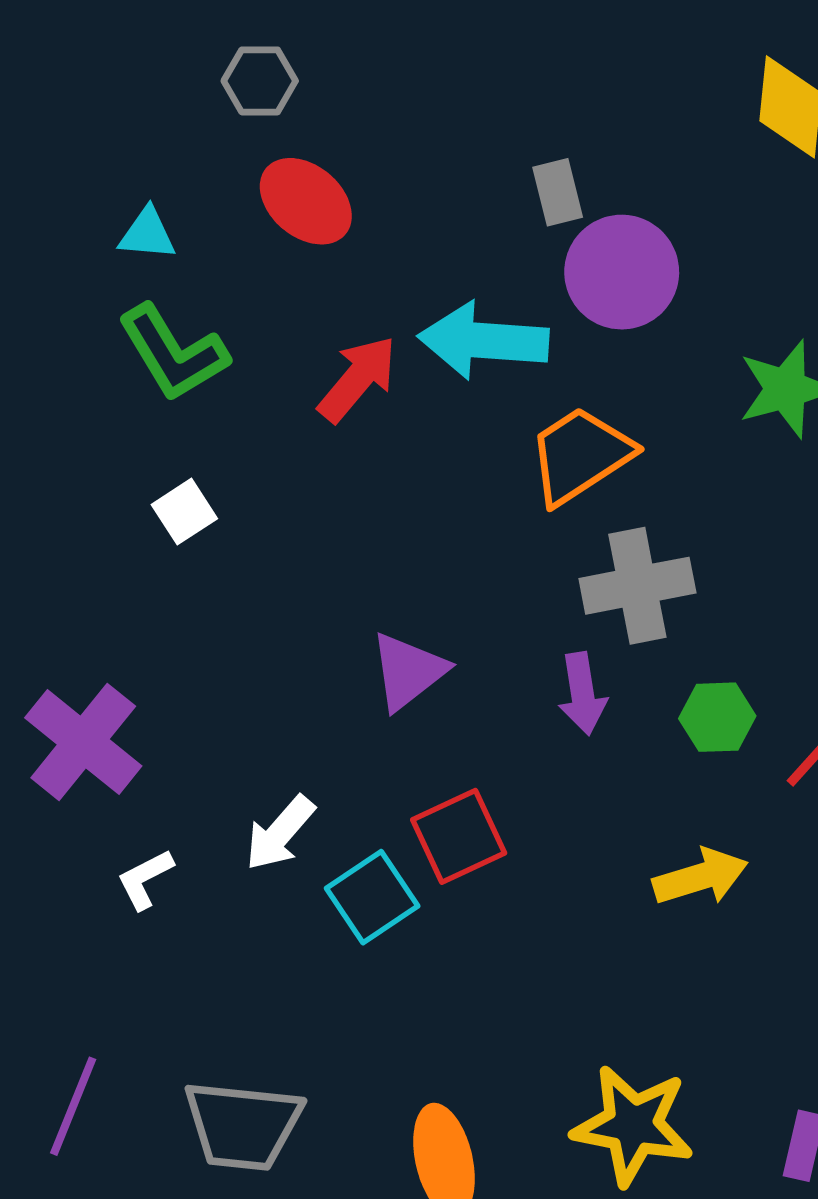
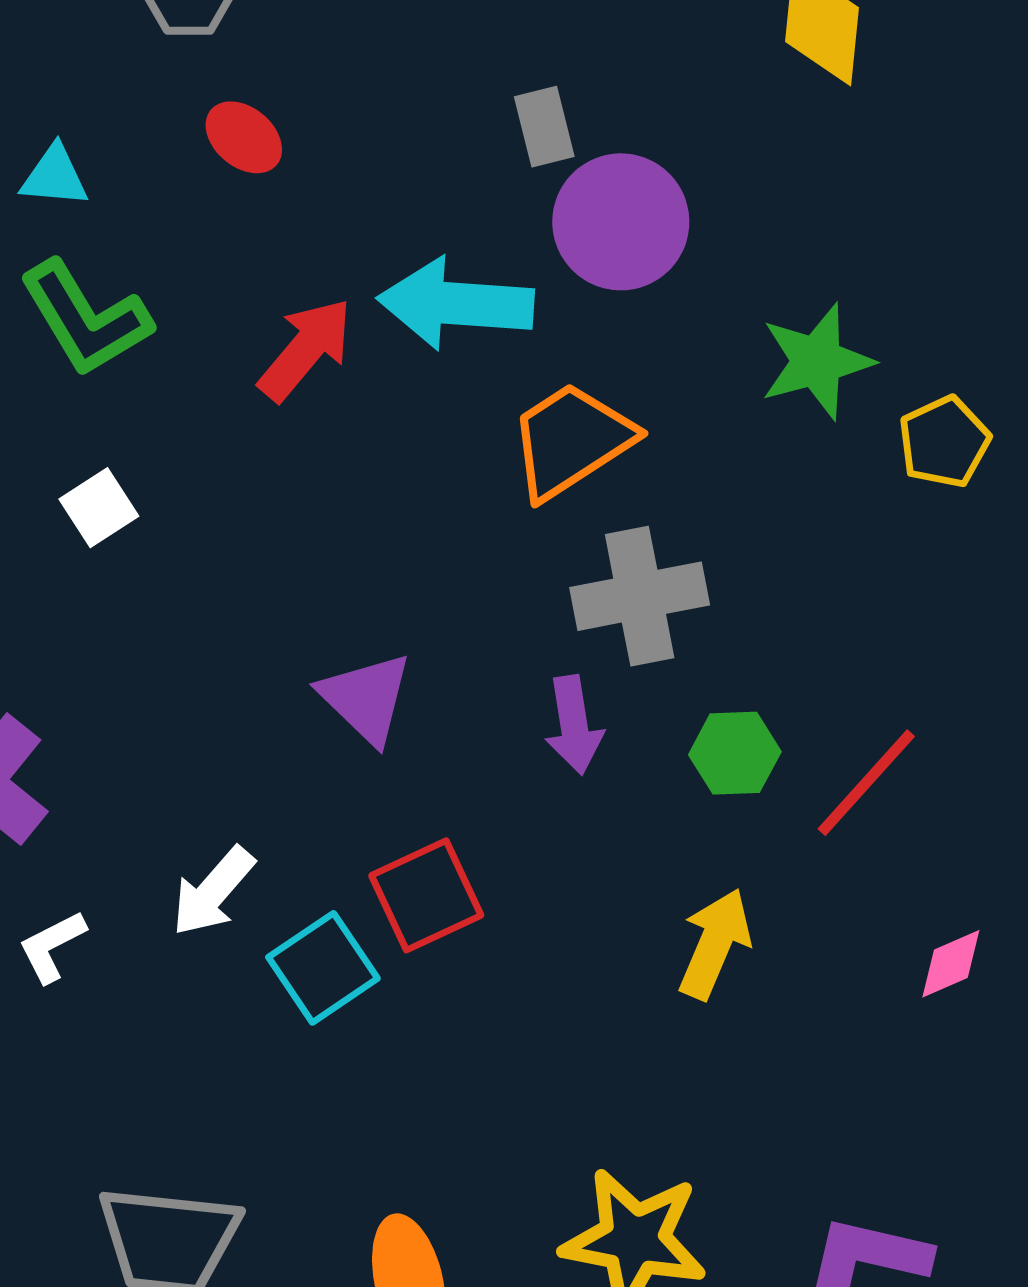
red ellipse: (306, 201) -> (244, 137), size x0.7
purple triangle: (408, 671) -> (366, 698), turned -38
yellow arrow: (700, 877) -> (715, 944), turned -50

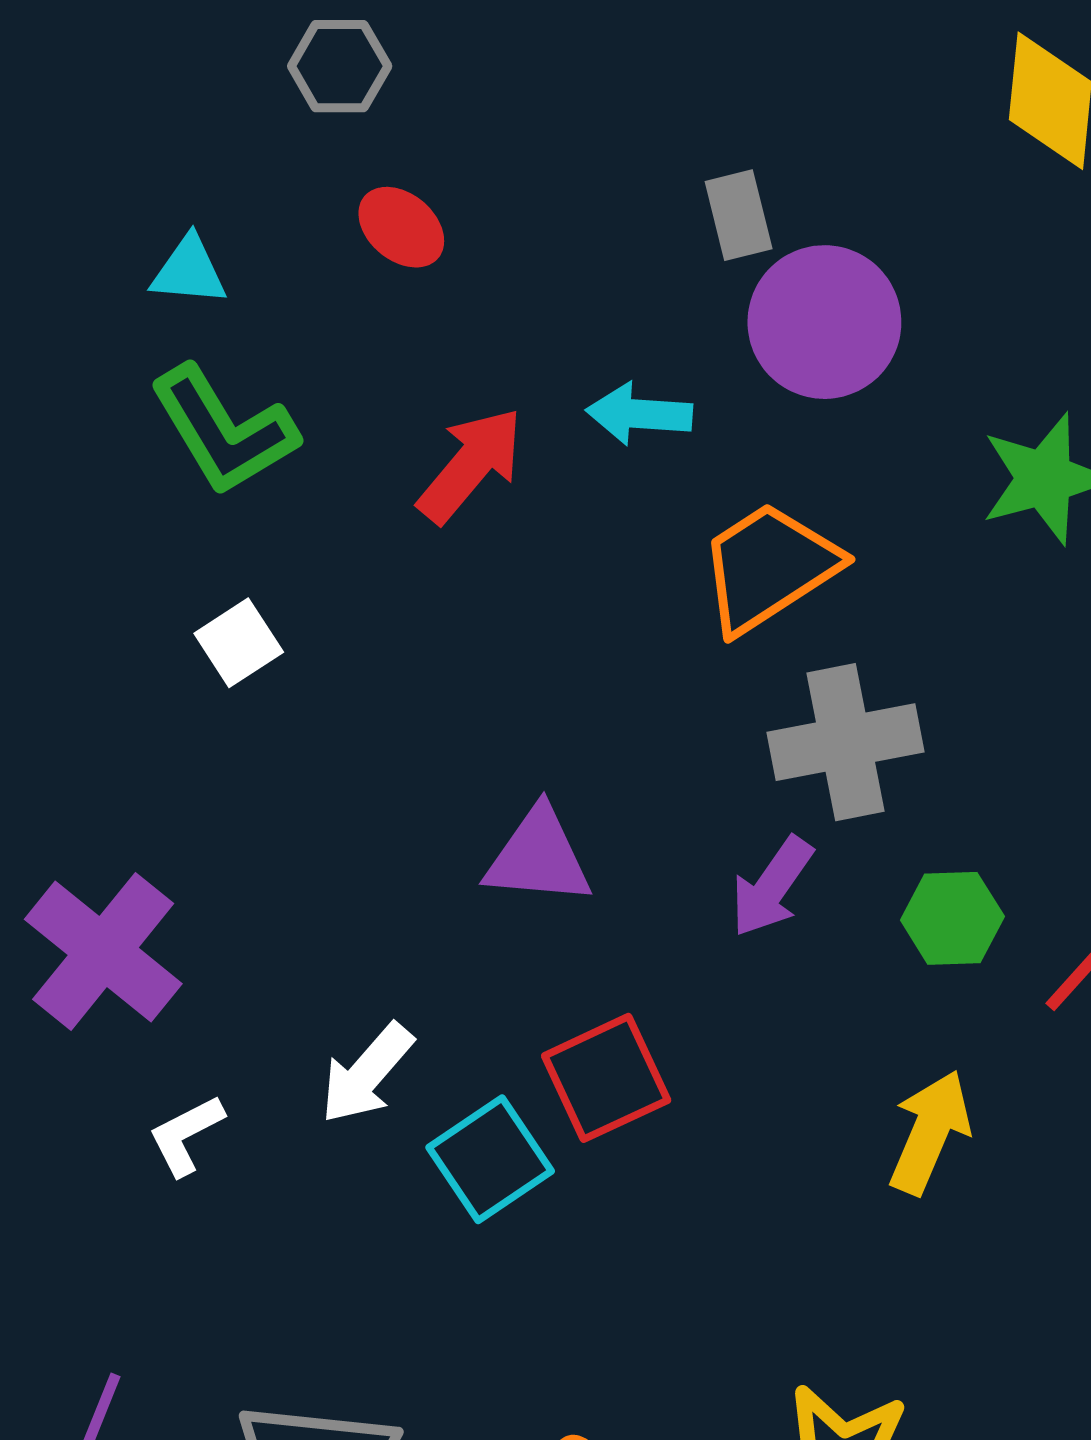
cyan arrow: (456, 304) -> (639, 414), size x0.6
purple triangle: (366, 698) -> (538, 857), turned -39
purple arrow: (574, 725) -> (772, 887), turned 44

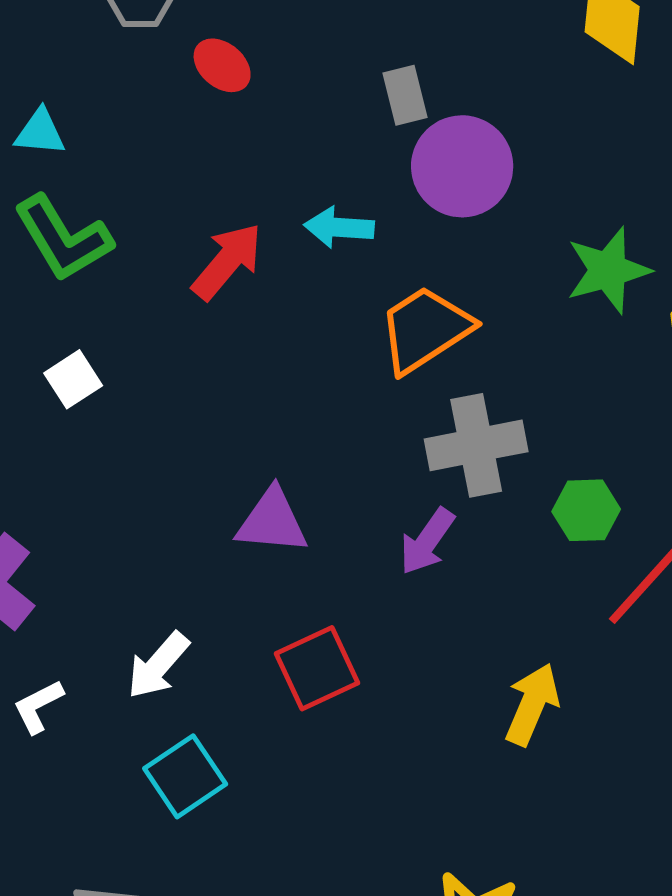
red ellipse: (401, 227) -> (222, 65), moved
green hexagon: (952, 918) -> (586, 510), moved
cyan square: (490, 1159) -> (185, 776), moved

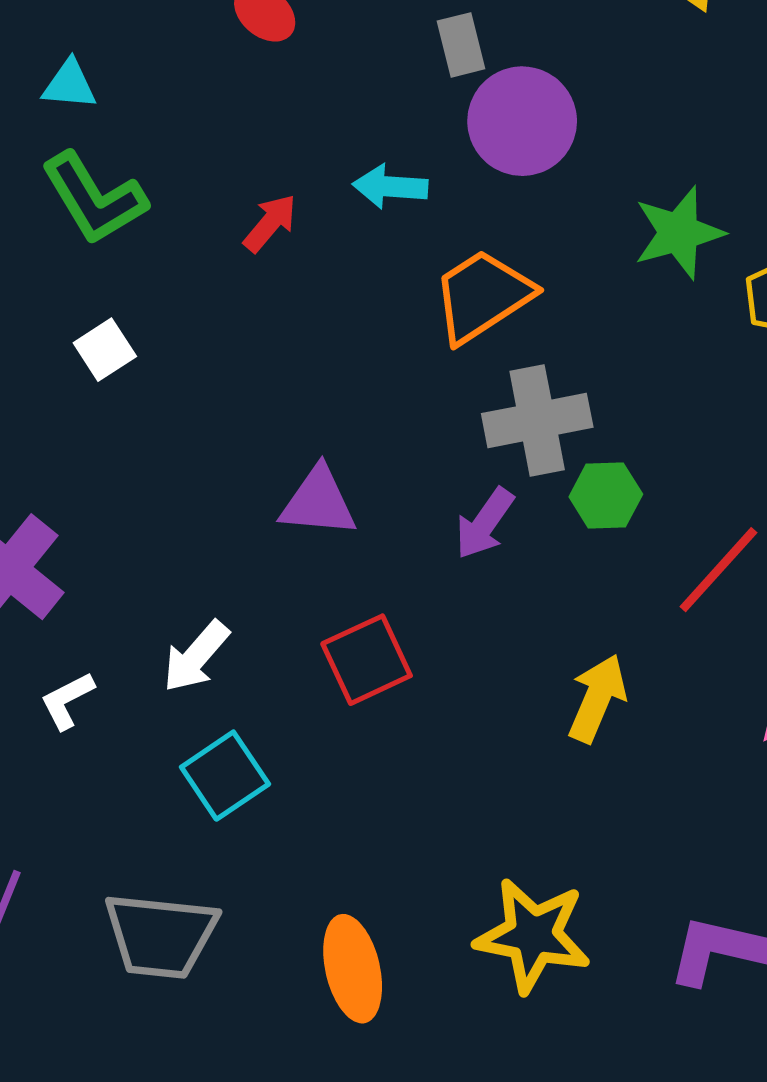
red arrow: (227, 261) -> (270, 223), size x0.7
green hexagon: (586, 510) -> (606, 496), moved

